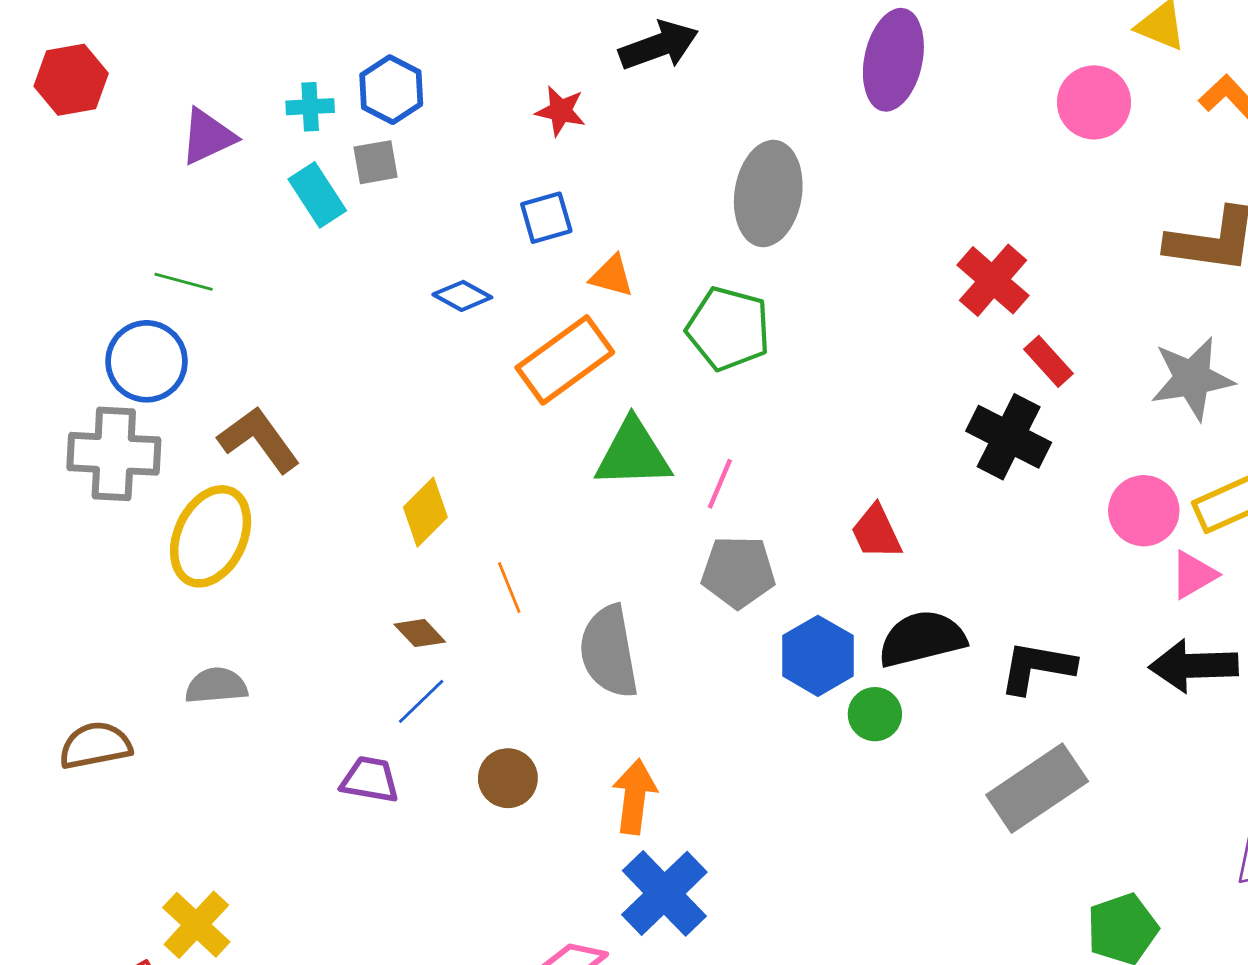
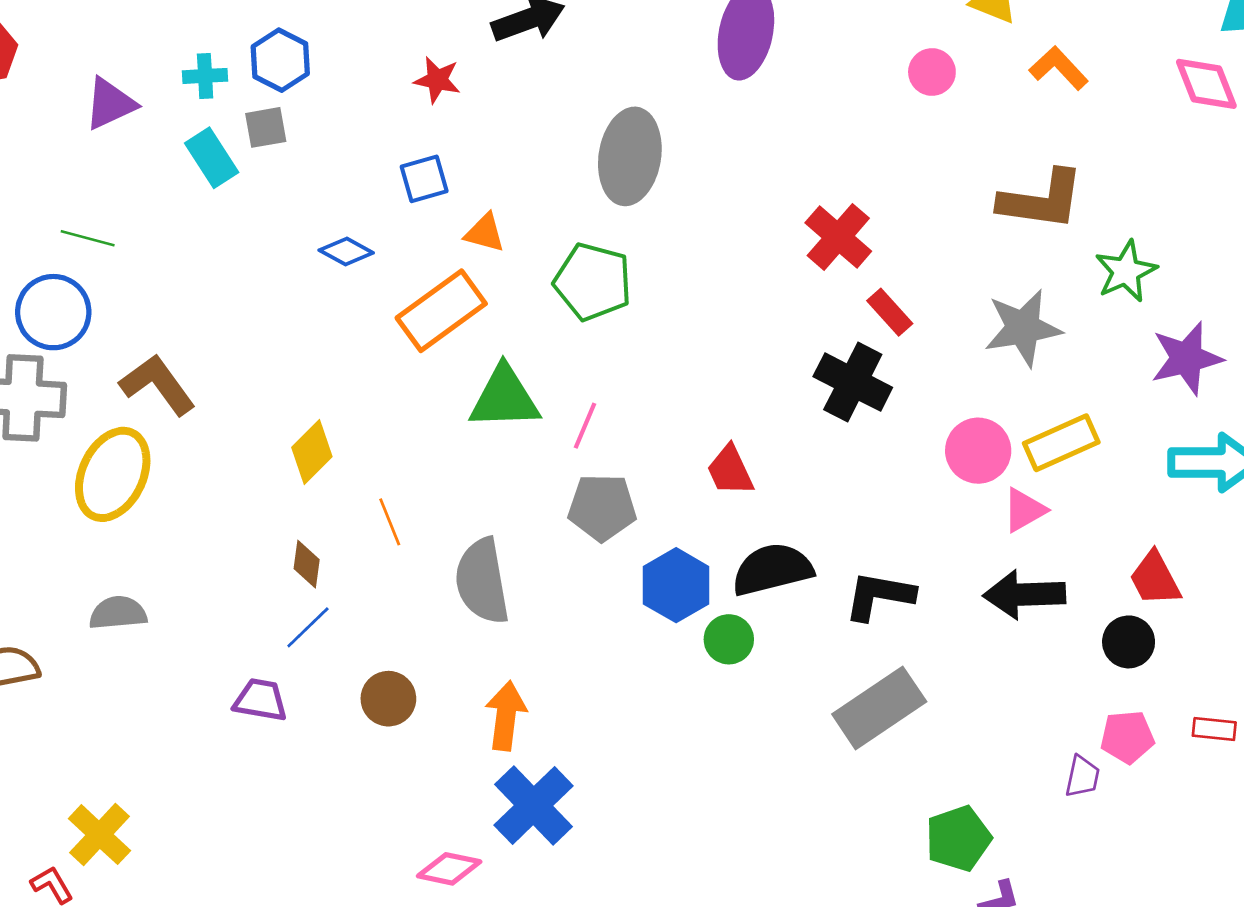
pink circle: (1094, 102) -> (932, 72), size x0.7
brown diamond: (420, 633) -> (307, 564), turned 51

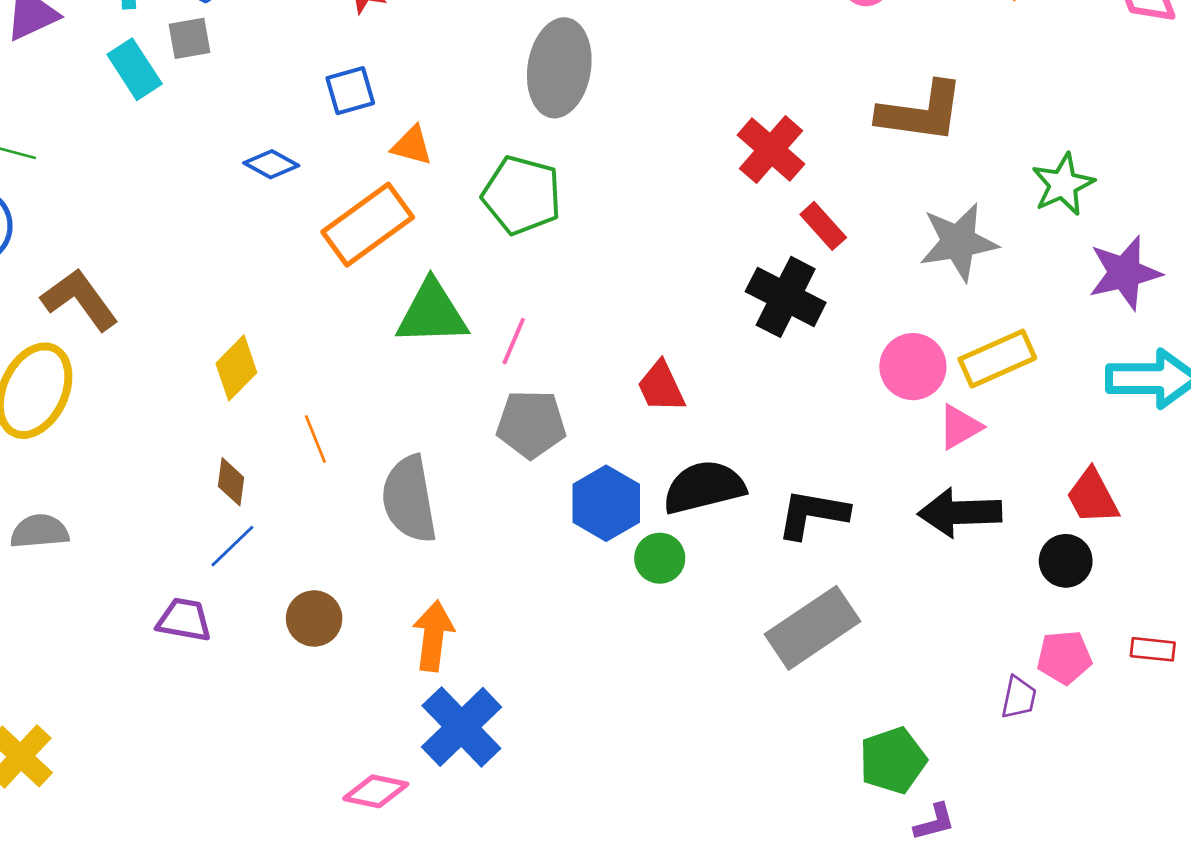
brown L-shape: (1041, 200) -> (921, 112), moved

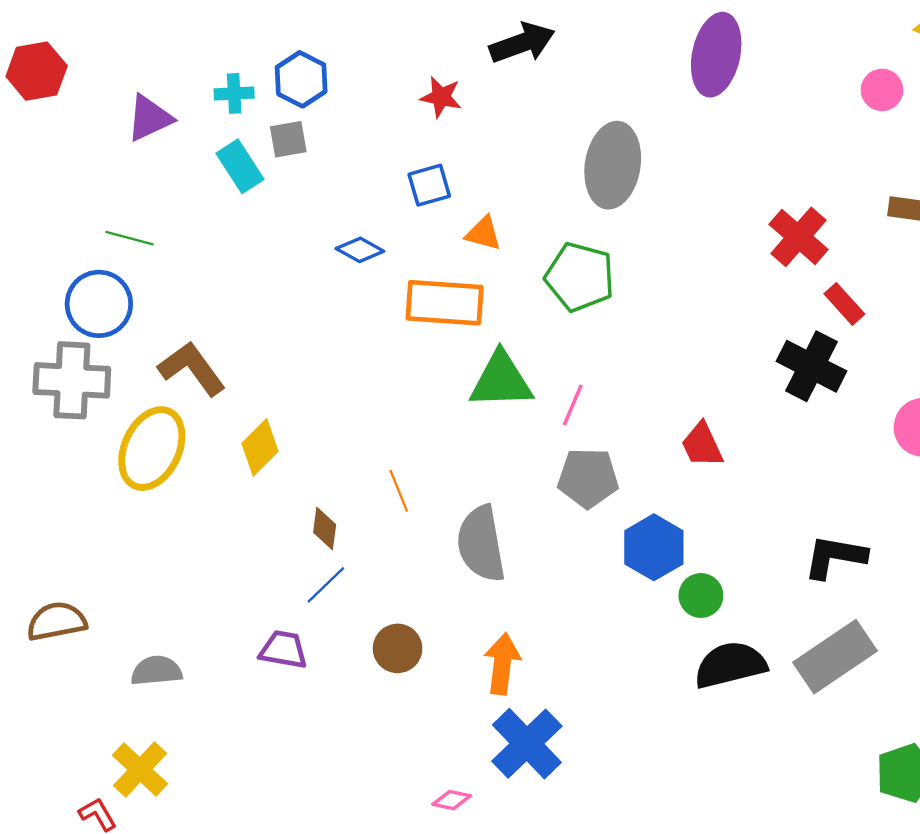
orange rectangle: (368, 225) -> (445, 303), turned 40
yellow diamond: (236, 368) -> (260, 447), moved
black semicircle: (704, 487) -> (730, 665), moved
gray semicircle: (39, 531) -> (157, 671), moved
pink diamond: (376, 791) -> (452, 800), size x0.7

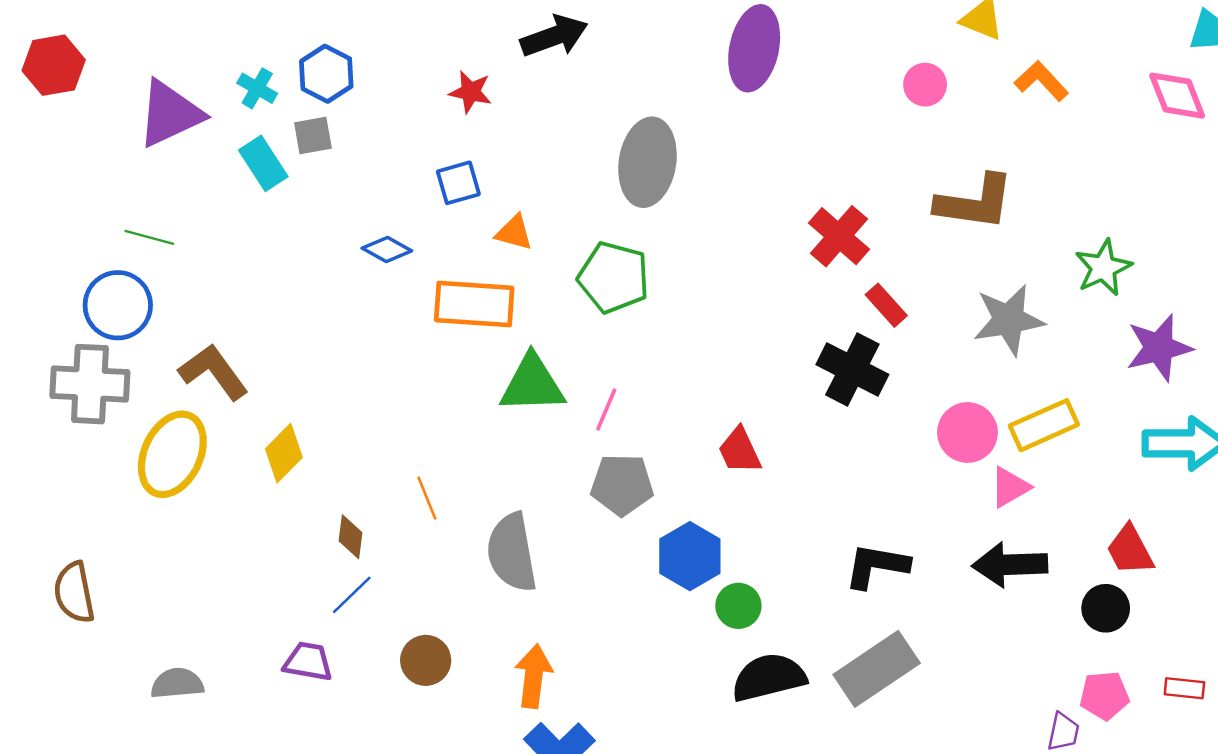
cyan cross: (234, 93) -> (257, 88), turned 33
purple triangle: (149, 118) -> (170, 114), size x1.4
brown semicircle: (57, 621) -> (74, 592), moved, turned -90

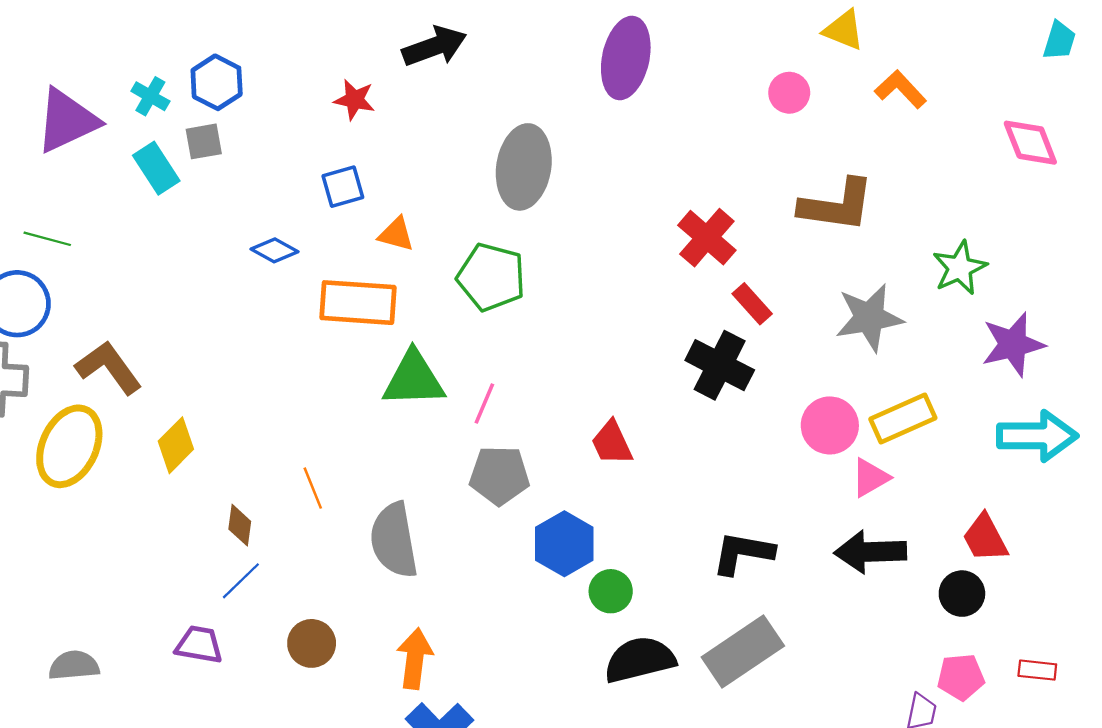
pink diamond: (1177, 96) -> (1030, 143), moved

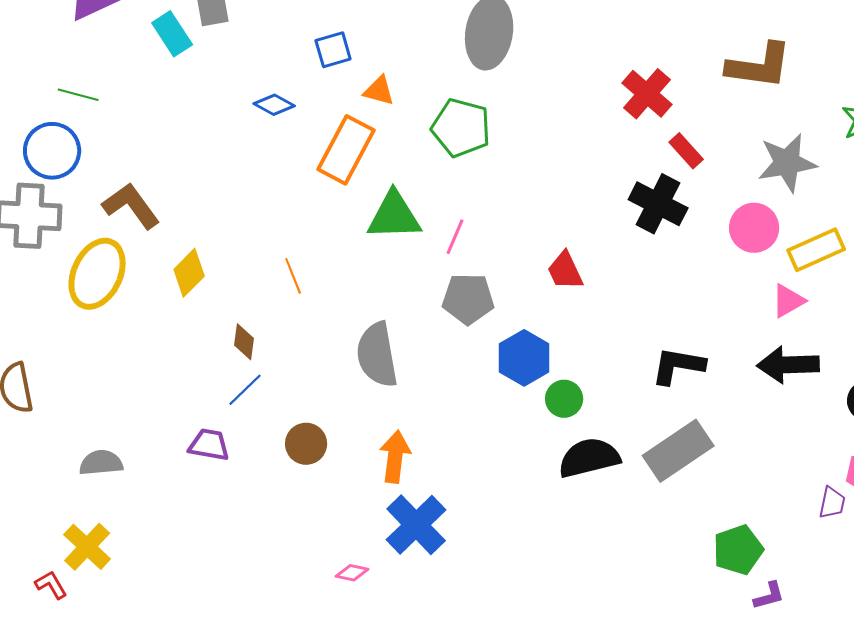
orange rectangle: (358, 303) -> (346, 150), turned -66
pink circle: (830, 425) -> (754, 228), moved
orange line: (313, 488) -> (293, 276), moved

